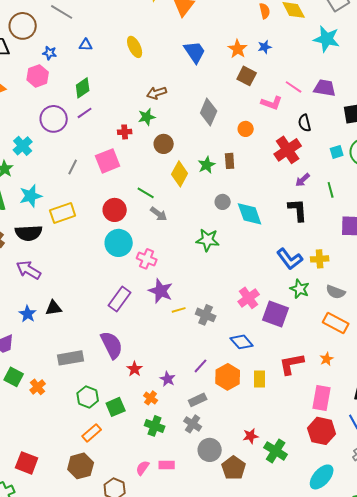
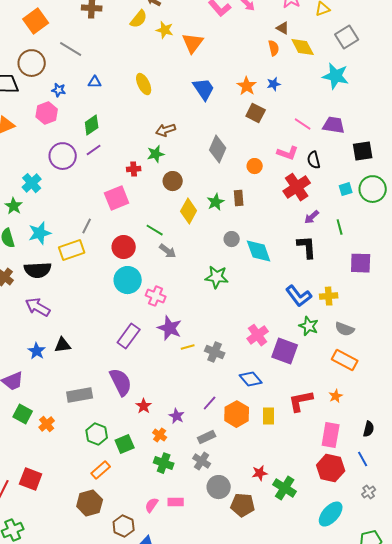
pink L-shape: (272, 103) -> (288, 153), moved
gray line: (73, 167) -> (87, 226), moved
red square: (27, 463) -> (31, 479), moved
brown pentagon: (234, 468) -> (243, 505), turned -30

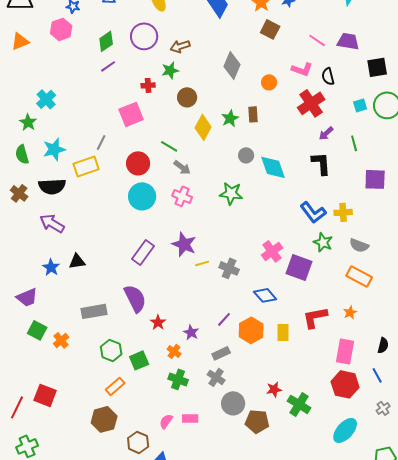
purple circle: (63, 156) -> (144, 36), moved
pink cross: (156, 296) -> (182, 196), moved

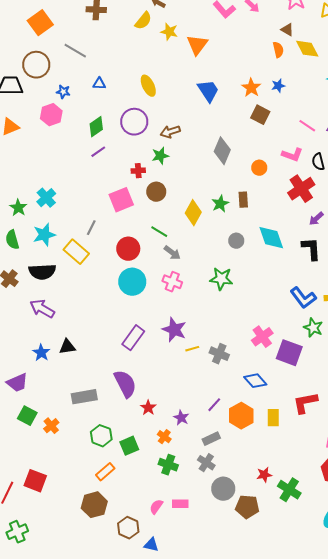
brown circle: (187, 97) -> (156, 192), moved
cyan cross: (46, 99) -> (46, 198), moved
yellow rectangle: (86, 166) -> (76, 252), turned 60
cyan diamond: (273, 167) -> (271, 238), moved

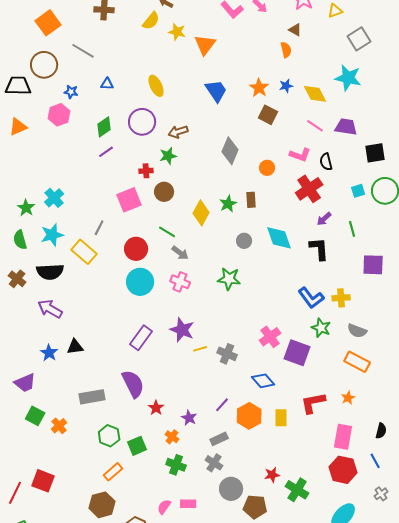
yellow diamond: (307, 49) -> (315, 94), moved

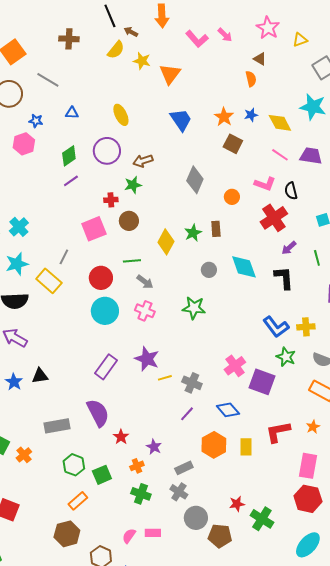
green line: (167, 232) -> (132, 261), turned -36
purple line: (222, 405) -> (187, 414), moved
orange cross: (172, 437) -> (137, 466), turned 32

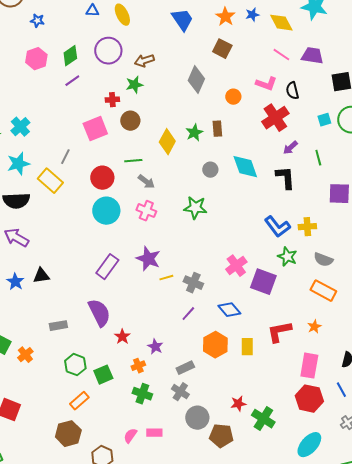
blue triangle: (72, 113) -> (92, 11), moved
pink hexagon: (24, 144) -> (36, 59), moved
brown square: (233, 144) -> (222, 49), moved
gray rectangle: (57, 426) -> (58, 326), size x0.7

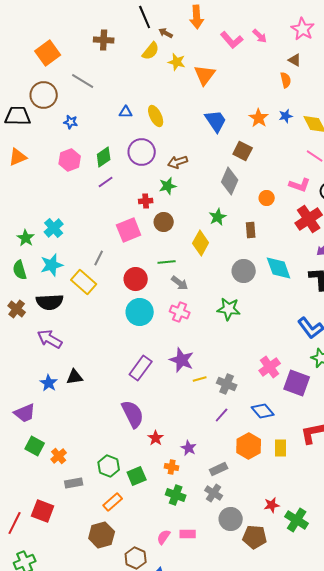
brown square: (222, 49) -> (243, 151), moved
green star: (194, 133) -> (218, 217), moved
gray circle: (210, 170) -> (244, 271), size x1.5
gray rectangle: (58, 326) -> (74, 483), moved
orange cross: (138, 366) -> (172, 467), turned 32

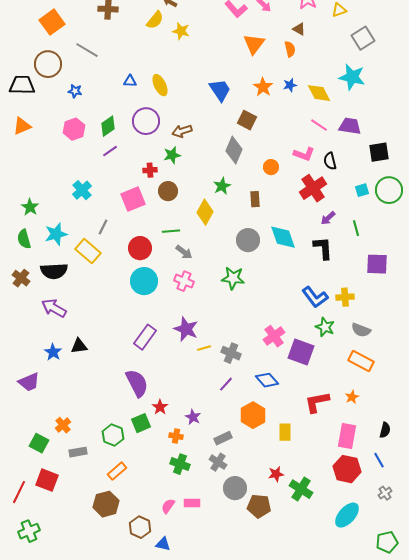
orange triangle: (205, 75) -> (254, 44), moved
cyan cross: (54, 228) -> (82, 190), moved
green square: (35, 446) -> (39, 443), moved
yellow rectangle: (281, 448) -> (285, 432), moved
green square: (137, 476) -> (141, 423), moved

